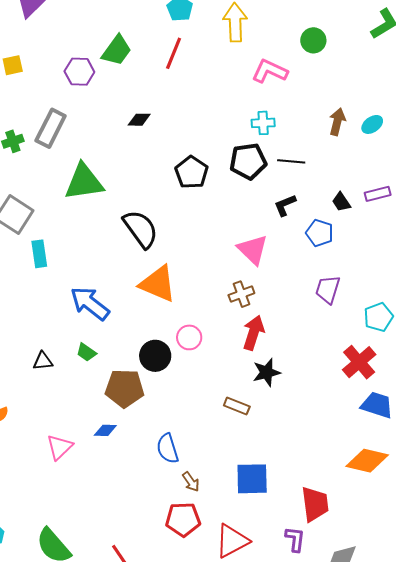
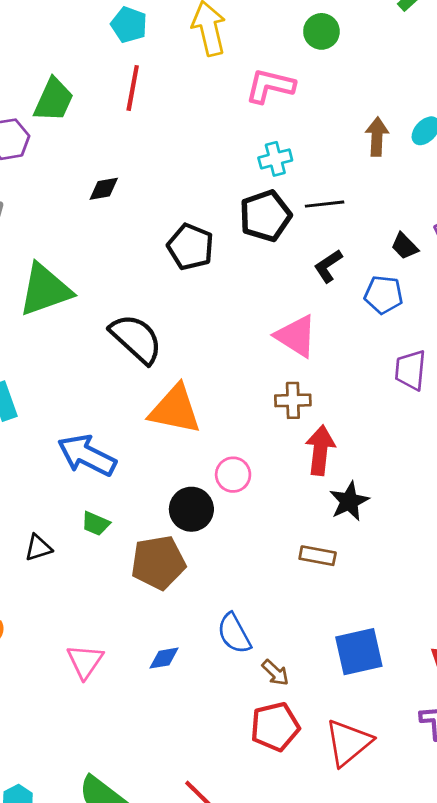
brown cross: (241, 294) -> (293, 400), turned 30
blue diamond: (105, 430) -> (164, 658), moved

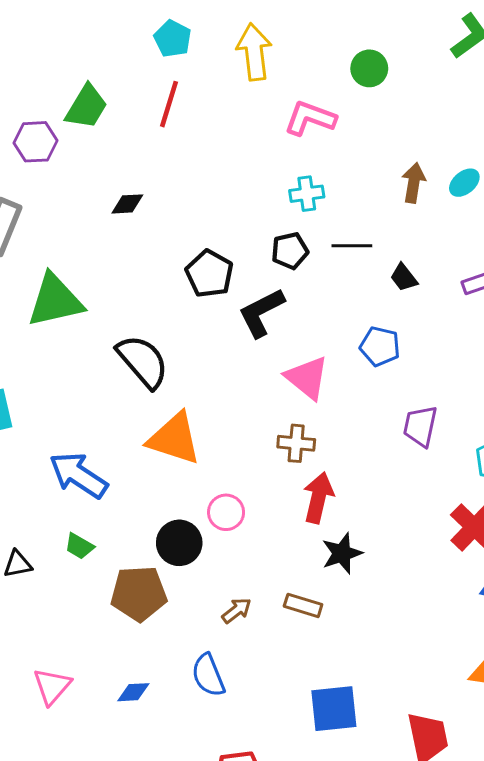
black pentagon: (265, 216) -> (290, 251), size x0.7
black trapezoid: (405, 246) -> (404, 277), moved
black L-shape: (328, 266) -> (261, 313), moved, size x1.5
blue pentagon: (384, 295) -> (380, 346), moved
brown arrow: (275, 673) -> (237, 610), moved, turned -88

